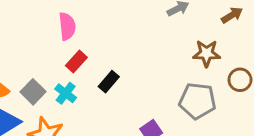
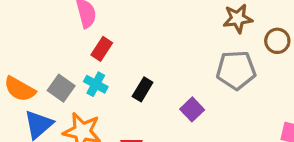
black rectangle: (109, 82) -> (143, 89), moved

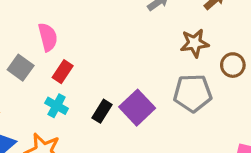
gray square: (61, 88) -> (21, 68), moved
purple square: (192, 109) -> (137, 108), moved, size x1.5

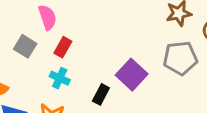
black rectangle: (102, 111) -> (101, 94), moved

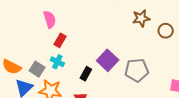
gray square: (25, 46) -> (37, 69), moved
gray pentagon: (180, 58) -> (137, 70), moved

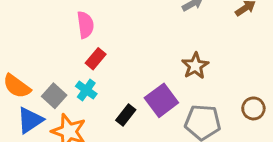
brown star: (141, 18) -> (195, 66), moved, turned -30
brown circle: (166, 31) -> (253, 108), moved

